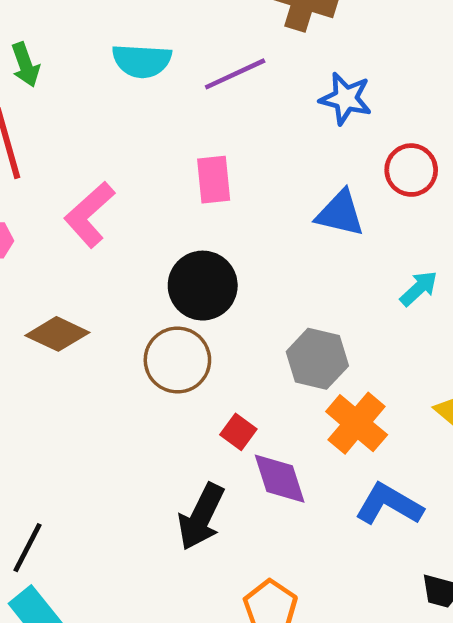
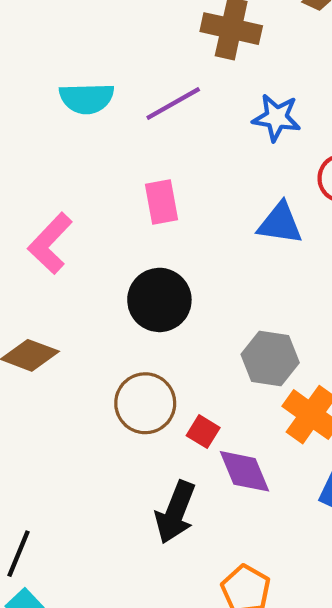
brown circle: (177, 360) -> (145, 403), moved

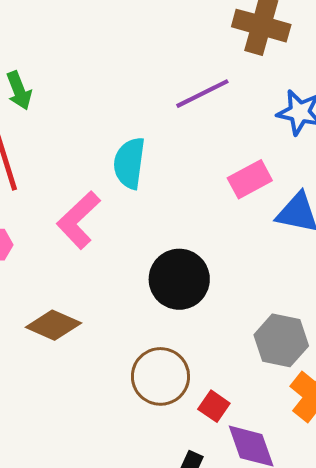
cyan semicircle: (87, 98) -> (129, 163), moved, turned 96
pink rectangle: (161, 202) -> (250, 179), moved, turned 69

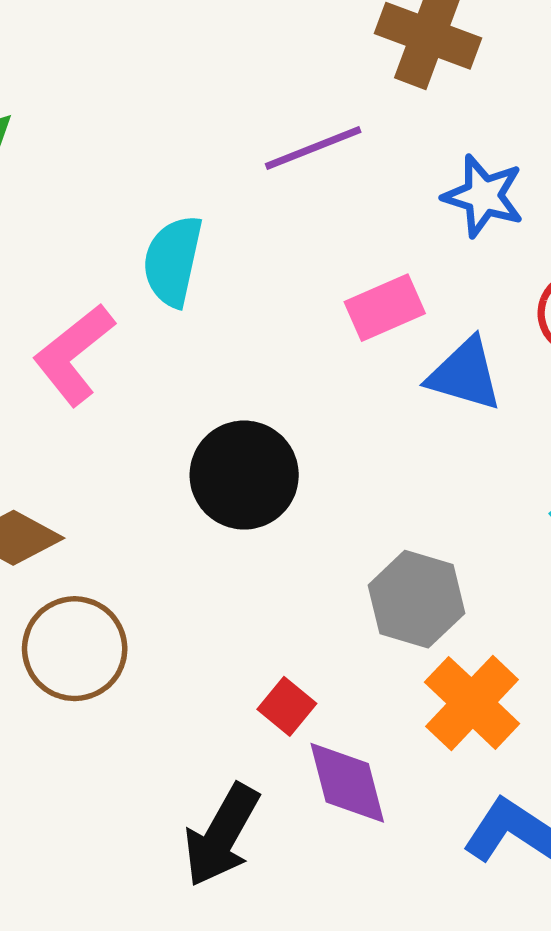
brown circle: (160, 376) -> (75, 649), moved

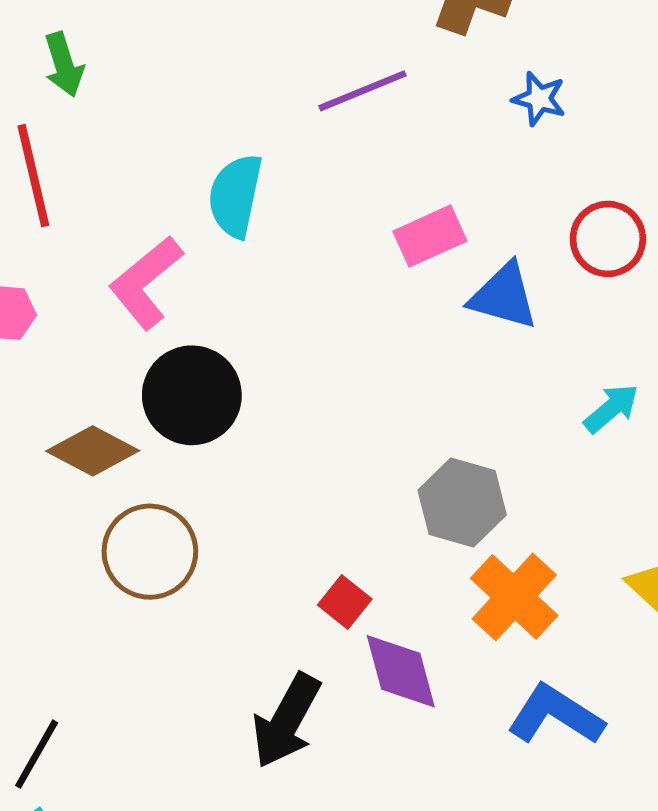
blue star: (483, 196) -> (539, 99), moved, size x0.7
black circle: (244, 475) -> (192, 395), moved

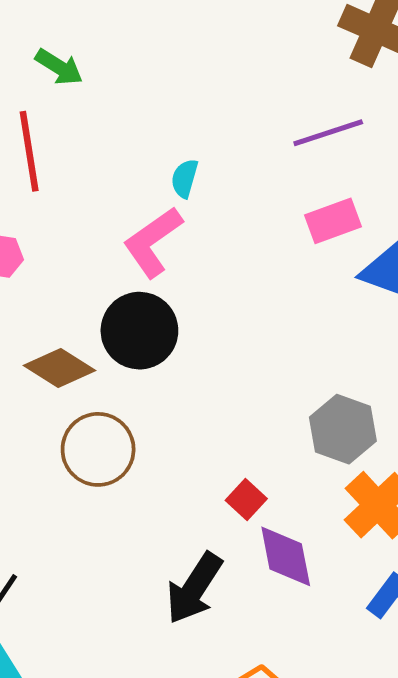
green arrow: (64, 65) -> (59, 67), turned -45
purple line: (363, 91) -> (328, 133), moved
cyan semicircle: (235, 196) -> (185, 178), size x0.6
pink L-shape: (146, 282) -> (153, 242), moved

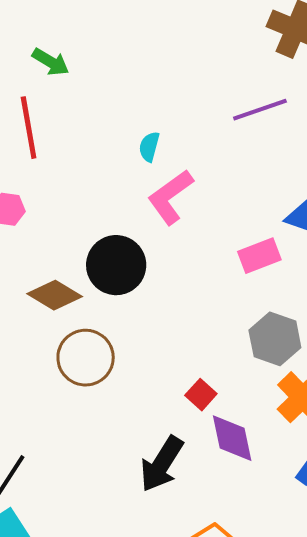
pink rectangle: (333, 221) -> (259, 256), moved
pink L-shape: (153, 242) -> (170, 197), moved

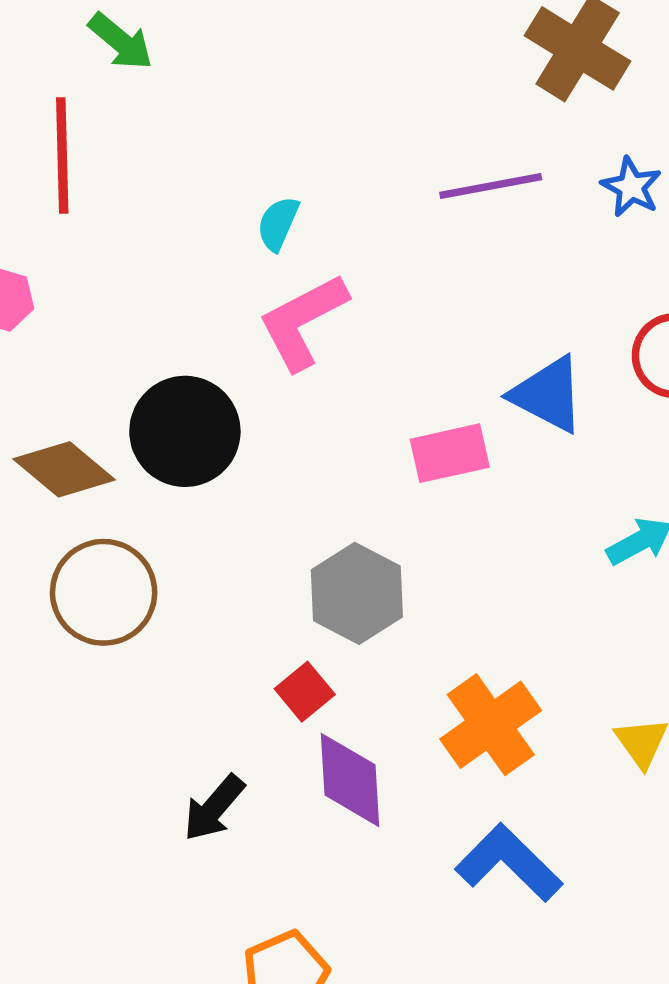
gray hexagon: (275, 339) -> (357, 593), moved
black arrow: (162, 464) -> (214, 808), size x0.7

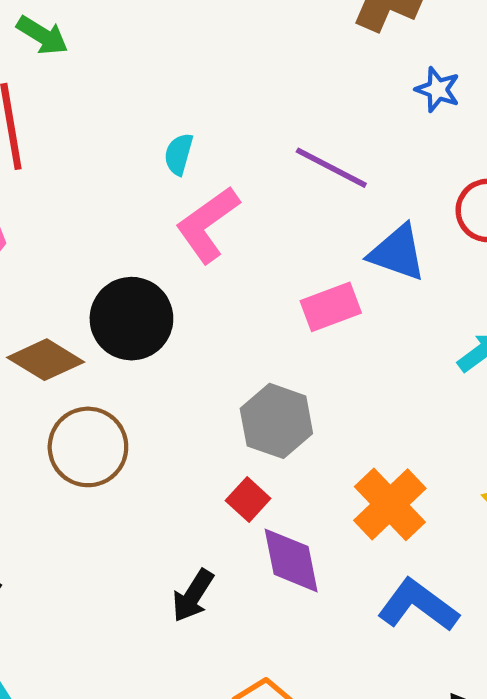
purple line: (491, 186) -> (331, 168), moved, turned 46

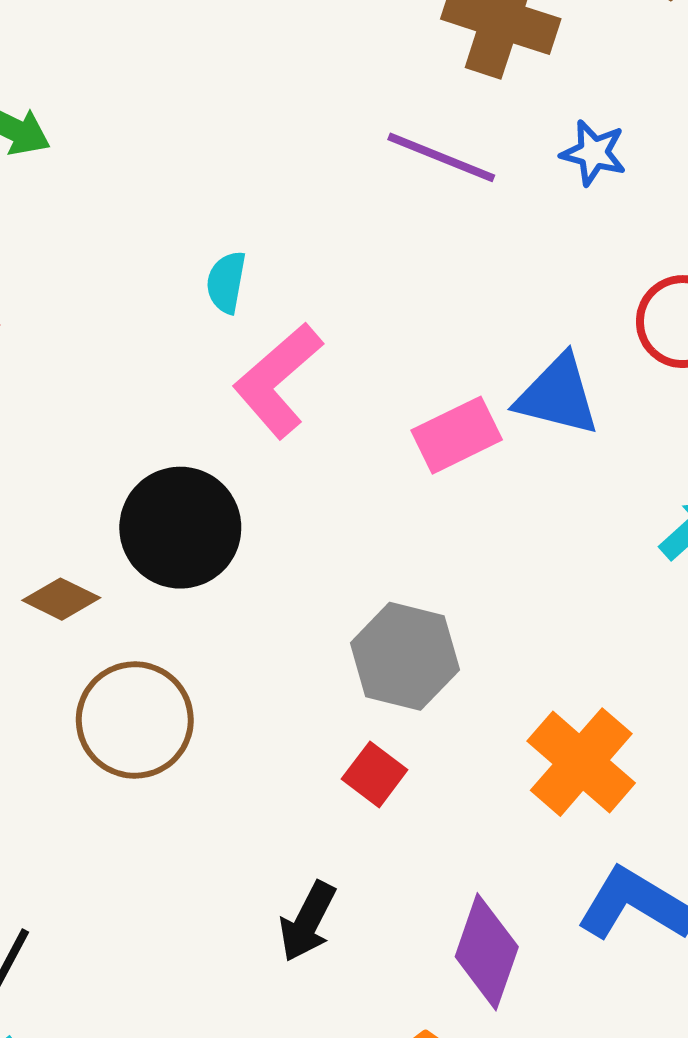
purple line: (331, 168) -> (441, 157), moved
pink rectangle: (331, 307) -> (457, 435), moved
brown diamond: (46, 360) -> (61, 599), size x0.7
purple diamond: (291, 560) -> (487, 952), moved, turned 36

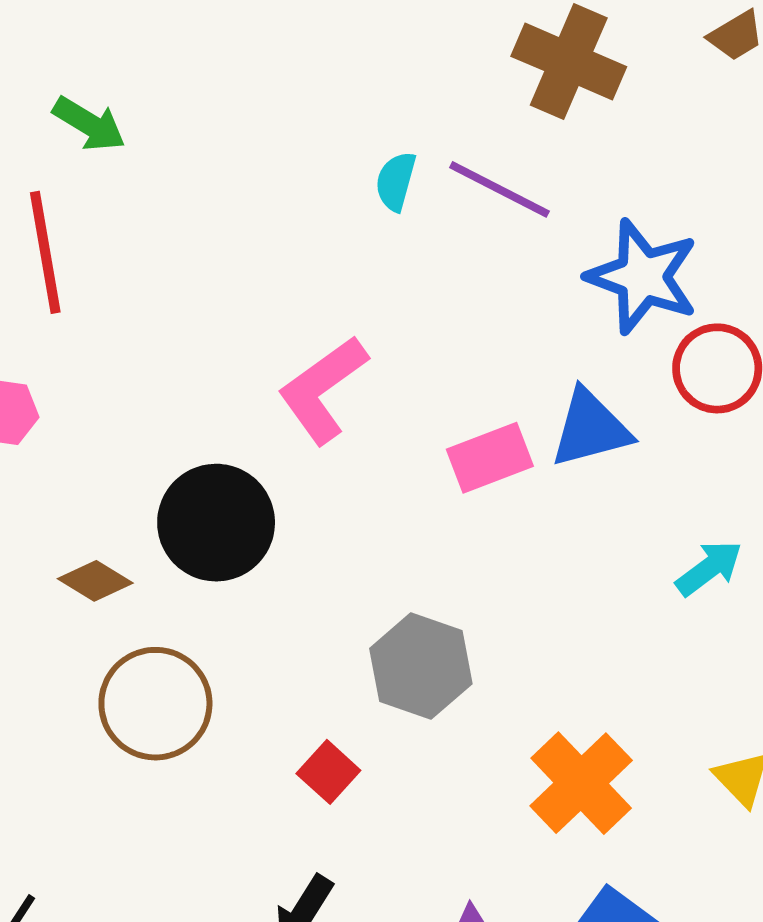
blue star: (594, 153) -> (643, 277), moved, size x1.8
cyan semicircle: (226, 282) -> (396, 181), moved
blue triangle: (558, 395) -> (590, 429), turned -34
red square: (375, 774) -> (328, 772), moved

